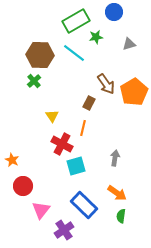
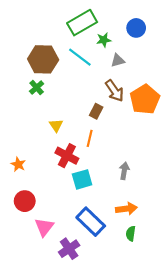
blue circle: (114, 12) -> (136, 28), moved
gray triangle: (129, 44) -> (118, 60), moved
orange star: (12, 160) -> (18, 164), moved
orange arrow: (117, 193) -> (126, 209), turned -42

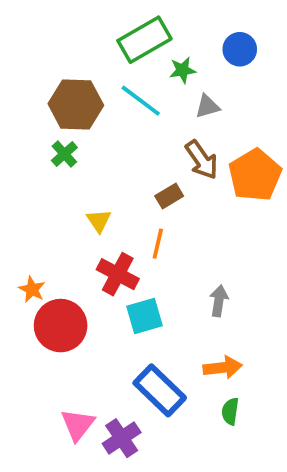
brown rectangle: (96, 111) -> (169, 196), turned 32
red circle: (25, 201) -> (61, 326), moved, size x1.4
pink triangle: (44, 227) -> (78, 425), moved

